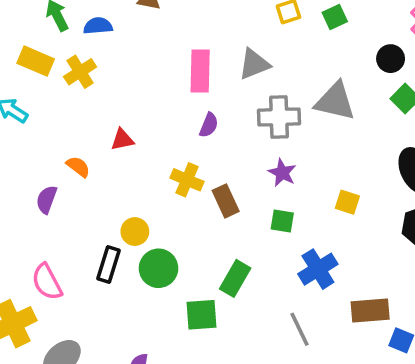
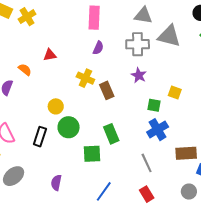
gray triangle: (254, 64) -> (143, 15), moved, turned 30
green square: (282, 221) -> (154, 105), moved
black rectangle: (108, 265) -> (40, 137), moved
green rectangle: (235, 278) -> (111, 134), turned -54

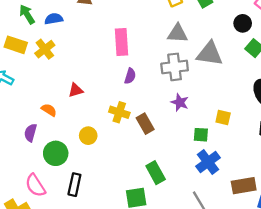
yellow circle: (56, 106) -> (88, 136), moved
green circle: (69, 127) -> (56, 153), moved

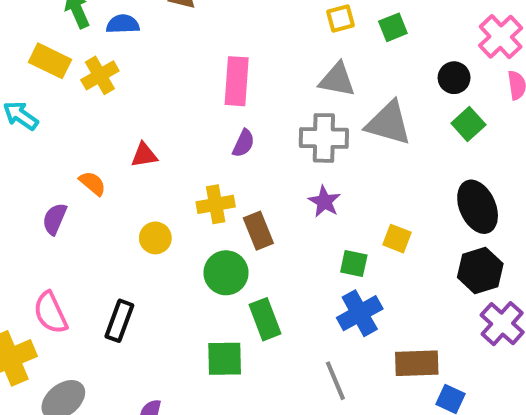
yellow cross: (119, 112) -> (216, 204), turned -36
green circle: (56, 153) -> (226, 273), moved

